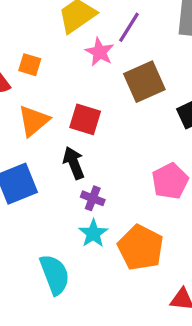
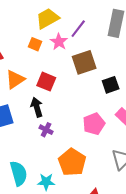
orange square: (30, 65) -> (35, 44), moved
cyan star: (93, 233) -> (46, 182), moved, turned 30

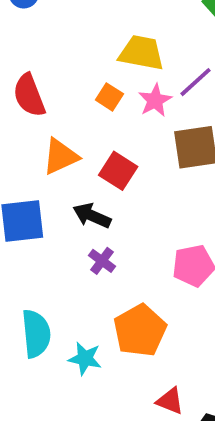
yellow trapezoid: (48, 18) -> (141, 53), turned 30
black arrow: (37, 107) -> (92, 216), turned -60

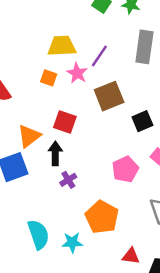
orange triangle: (60, 156) -> (29, 136), moved
black arrow: (92, 216) -> (55, 153), turned 80
purple cross: (102, 261) -> (68, 180), turned 35

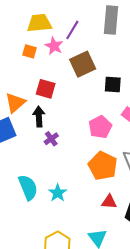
black square: (142, 121) -> (113, 84), turned 30
orange pentagon: (102, 217) -> (103, 166), moved
cyan star: (72, 242) -> (58, 193), turned -30

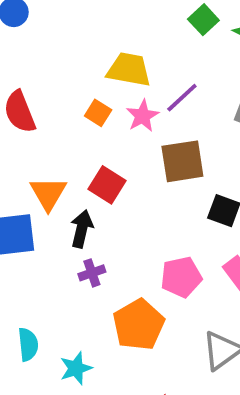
orange triangle: (15, 103) -> (48, 193), turned -35
orange pentagon: (103, 166) -> (139, 325), moved
cyan semicircle: (28, 187) -> (28, 344), size x0.7

